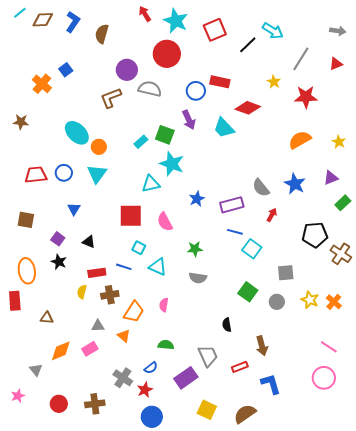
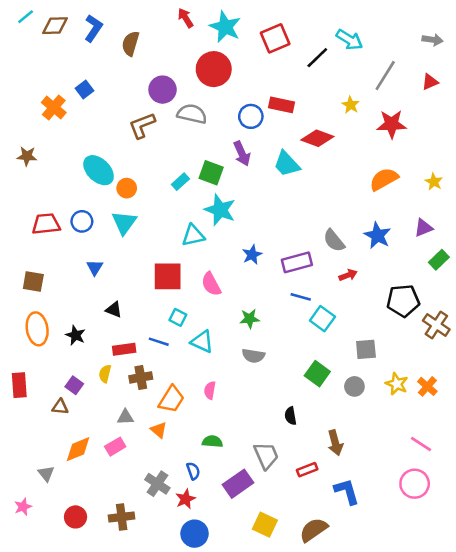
red arrow: (272, 215) -> (348, 275), turned 40
purple square: (58, 239) -> (74, 385), moved
orange ellipse: (27, 271) -> (37, 329), moved
blue semicircle: (151, 368) -> (193, 471), turned -72

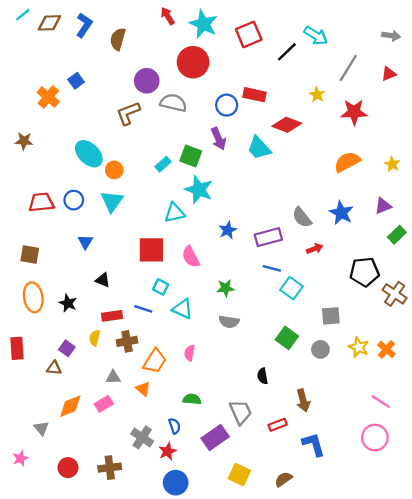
brown semicircle: (314, 530) -> (283, 479), size x0.7

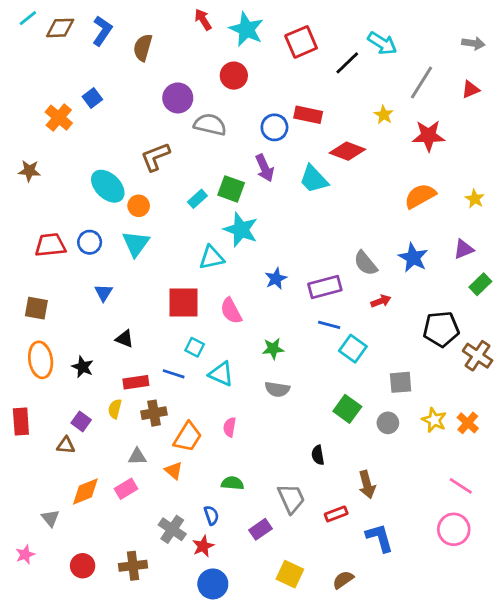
red circle: (193, 62) -> (234, 76), size x0.7
brown L-shape: (128, 113) -> (155, 157), moved
purple rectangle: (215, 437) -> (260, 529), size x0.7

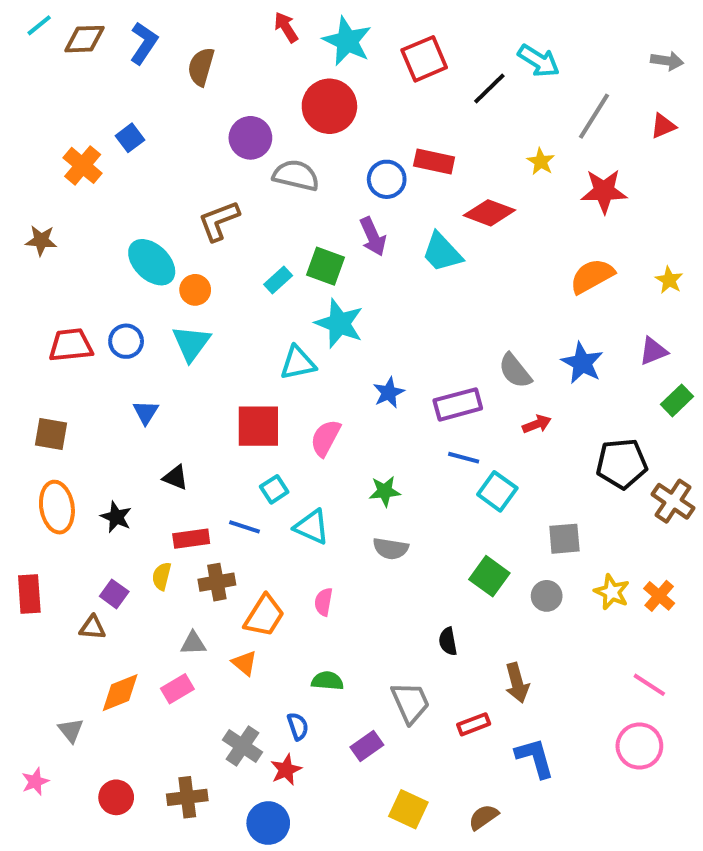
red circle: (234, 76) -> (329, 106), size x1.4
pink semicircle: (231, 311) -> (325, 438), turned 56
cyan square: (195, 347) -> (274, 489), turned 30
blue circle: (213, 584) -> (268, 823), moved

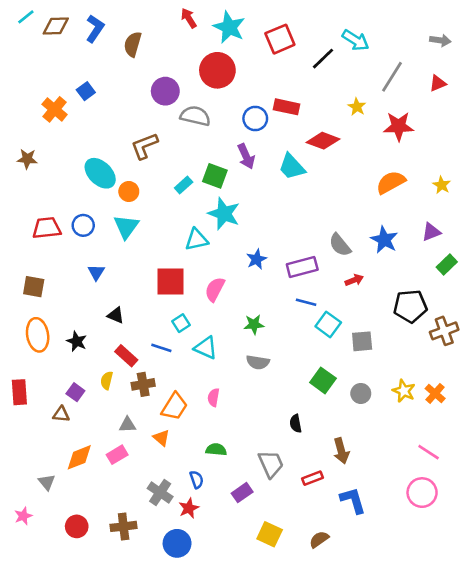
brown cross: (673, 501) -> (444, 331), turned 36
red rectangle: (191, 539) -> (126, 356), turned 50
gray square: (564, 539) -> (362, 341), moved

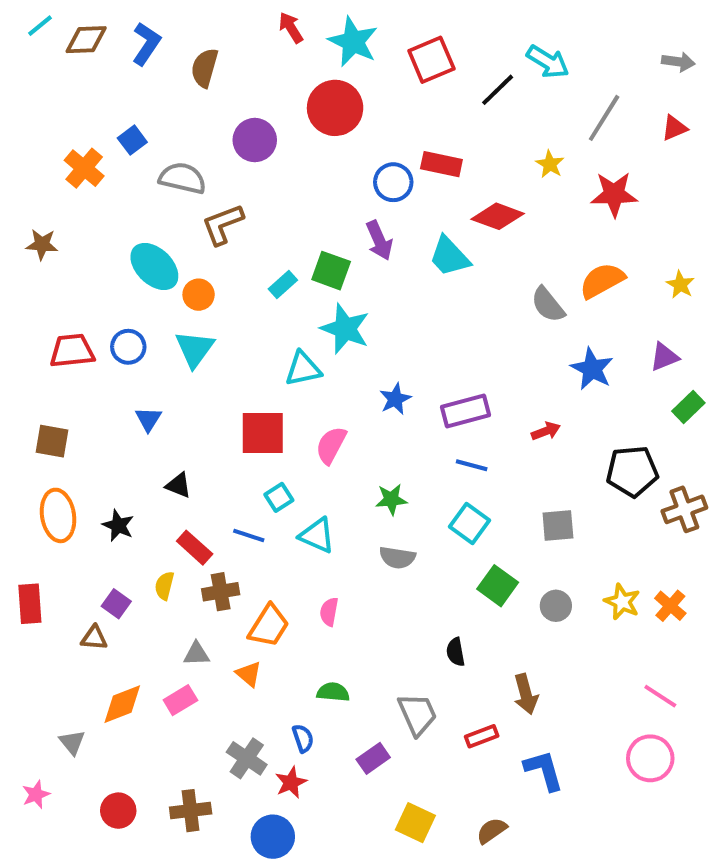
gray semicircle: (195, 116) -> (182, 178), moved
gray semicircle: (340, 245) -> (548, 305), moved
cyan square: (328, 324) -> (470, 523), moved

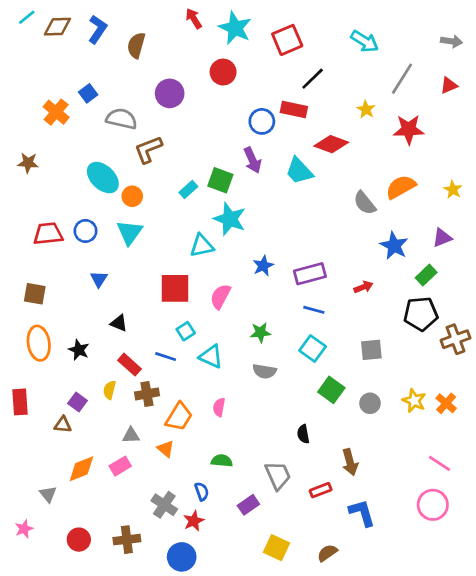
black line: (498, 90) -> (313, 79), moved
red circle: (335, 108) -> (223, 72), size x0.7
green rectangle: (688, 407) -> (426, 275), moved

